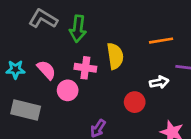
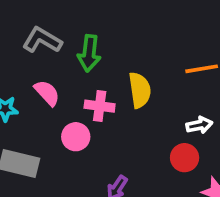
pink semicircle: (46, 70) -> (47, 93), moved
red circle: (135, 102) -> (185, 158), moved

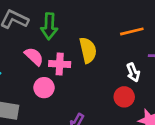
pink semicircle: (47, 93) -> (34, 56), moved
white arrow: (199, 125) -> (133, 72), turned 84

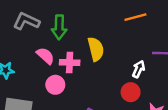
orange line: (132, 31) -> (135, 17), moved
white arrow: (133, 72) -> (139, 69), turned -133

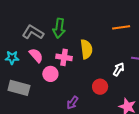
gray L-shape: (26, 21) -> (33, 32), moved
pink semicircle: (45, 56) -> (36, 55), moved
red circle: (131, 92) -> (100, 87), moved

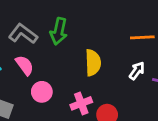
pink cross: (64, 57) -> (81, 103), moved, turned -35
white arrow: (119, 69) -> (137, 71), moved

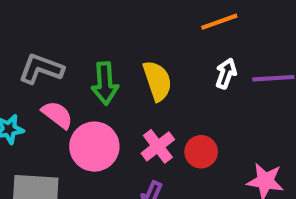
green arrow: (59, 31) -> (105, 83), moved
pink circle: (42, 92) -> (94, 147), size x1.5

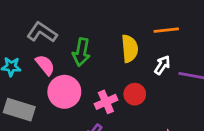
yellow semicircle: (157, 81) -> (130, 49), moved
red circle: (201, 152) -> (135, 94), moved

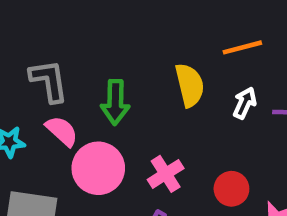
gray L-shape: (42, 32) -> (49, 81), turned 56
red circle: (135, 94) -> (231, 189), moved

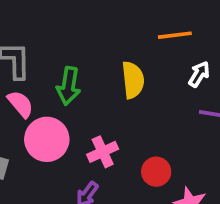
orange line: (242, 47) -> (175, 35), moved
white arrow: (245, 103) -> (199, 74), moved

